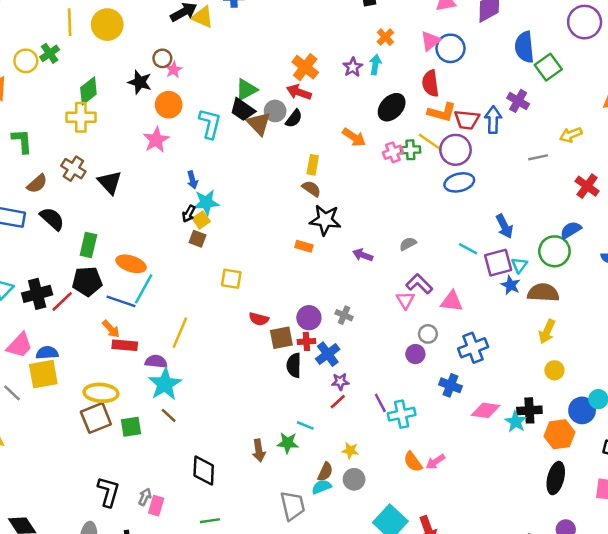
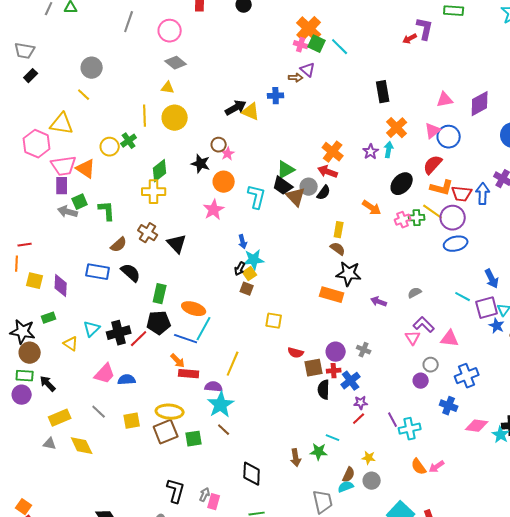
orange cross: (385, 37) -> (397, 128), size x1.5
red semicircle: (430, 83) -> (433, 165), turned 50
orange rectangle: (304, 246) -> (332, 295), size x1.6
yellow square: (43, 374) -> (132, 421), moved, size x0.7

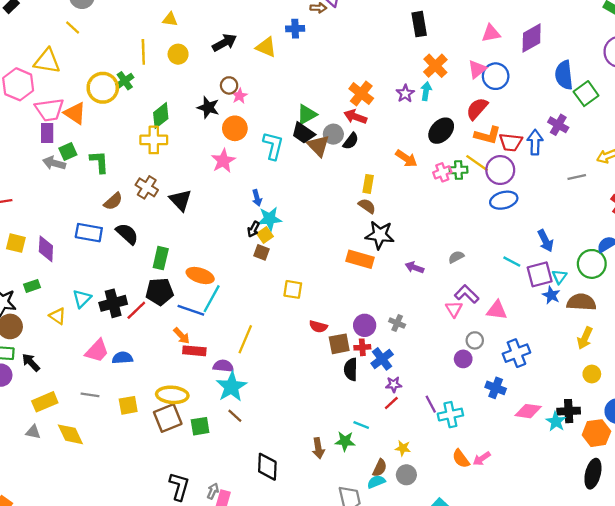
black arrow: (236, 108) -> (224, 43), moved
yellow circle: (175, 118) -> (178, 54), size x0.7
yellow circle: (110, 147) -> (103, 88), size x1.4
gray line: (99, 412) -> (90, 395), turned -35

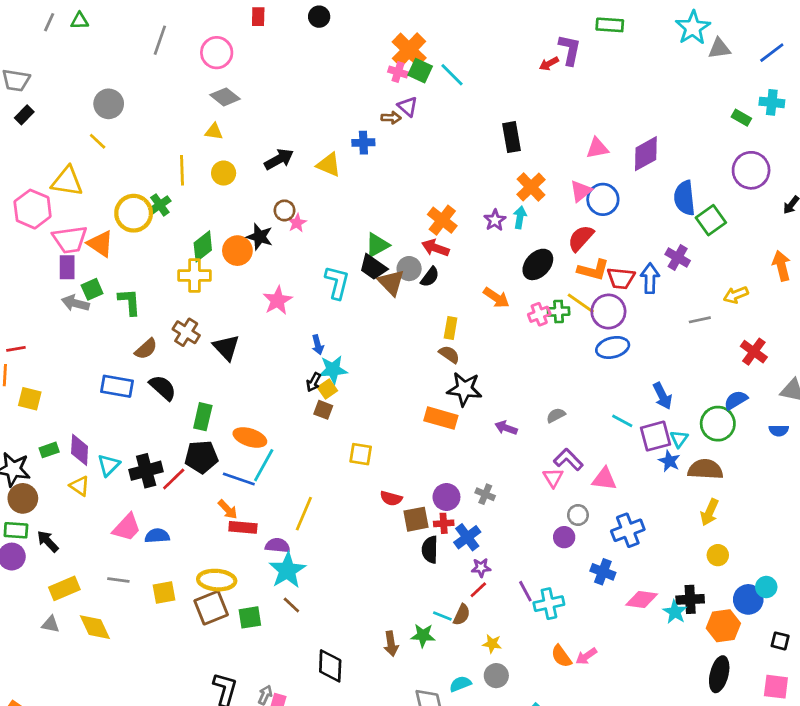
orange circle: (235, 128) -> (237, 251), moved
purple diamond: (46, 249) -> (80, 450), moved
brown semicircle: (380, 468) -> (462, 615), moved

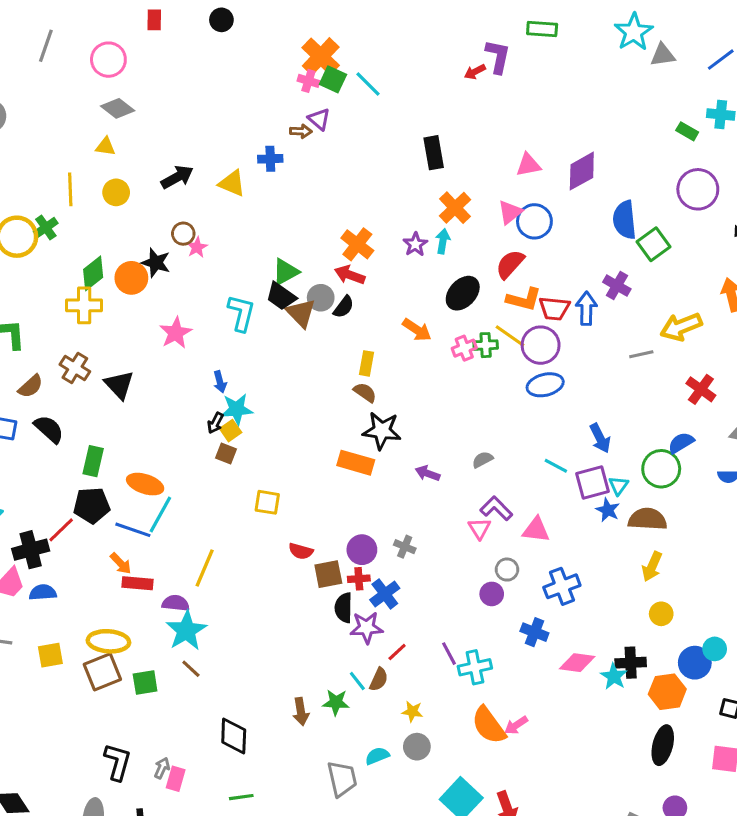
yellow arrow: (736, 295) -> (681, 327), size x1.5
black cross: (146, 471) -> (31, 550), moved
purple star: (481, 568) -> (366, 628), moved, size x1.5
cyan line: (442, 616) -> (357, 681), turned 30
orange semicircle: (561, 656) -> (489, 725), size x1.5

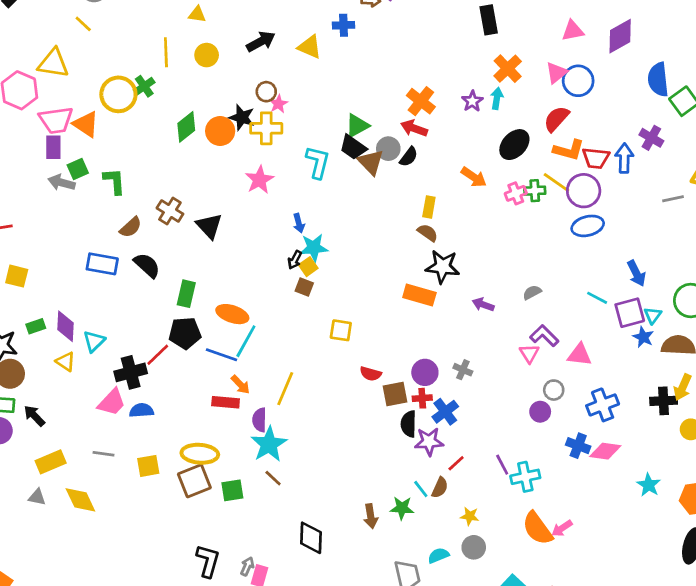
yellow cross: (84, 305) -> (266, 128), moved
orange arrow: (121, 563) -> (240, 385), moved
purple semicircle: (176, 603) -> (259, 420), turned -95
pink diamond: (577, 663) -> (605, 451), moved
black cross: (631, 663) -> (664, 401), moved

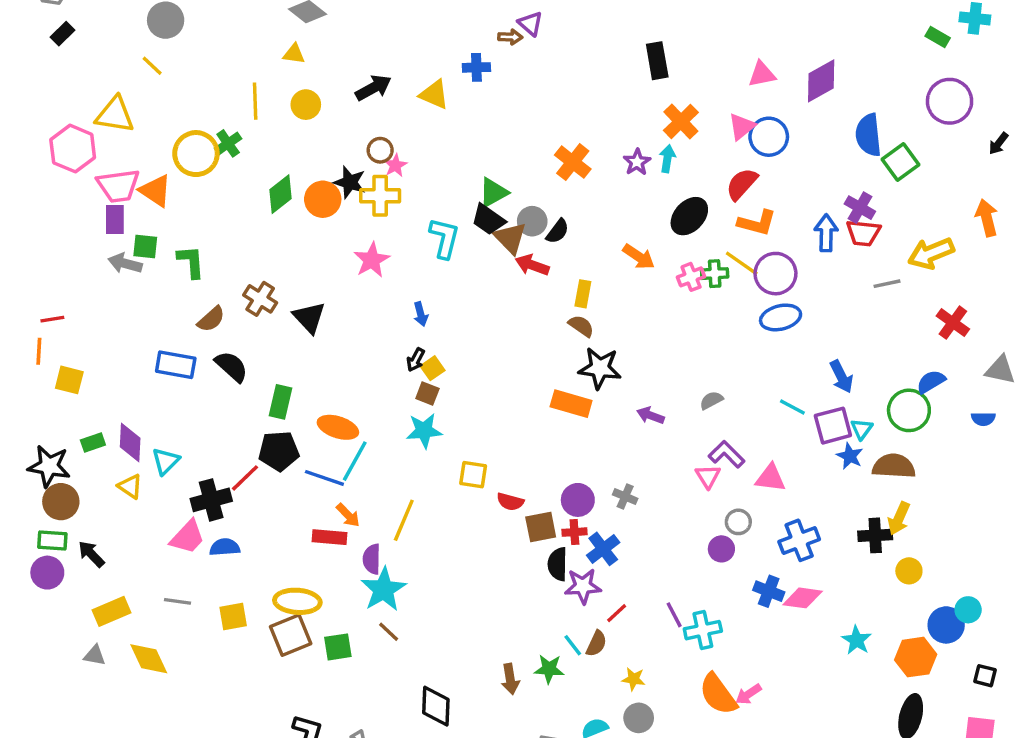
red arrow: (414, 128) -> (532, 265), moved
red trapezoid: (596, 158) -> (863, 233), moved
green square: (78, 169) -> (145, 247), turned 30
cyan star: (314, 248) -> (424, 431), moved
yellow square: (341, 330) -> (473, 475), moved

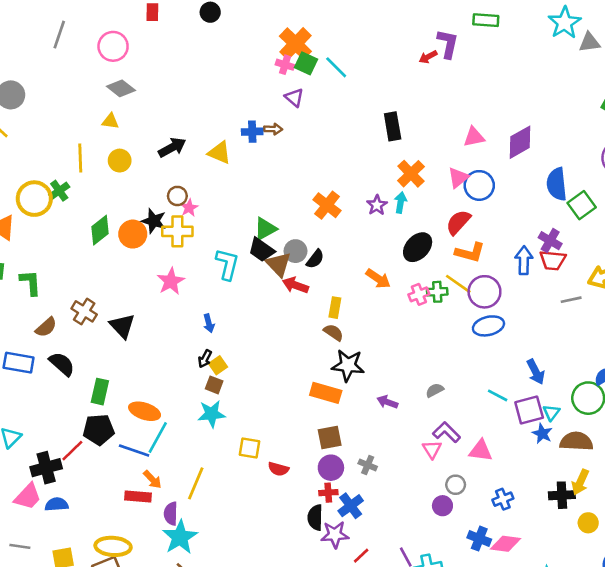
brown arrow: (510, 37) -> (273, 129), moved
brown square: (541, 527) -> (330, 437), moved
blue cross: (799, 540) -> (503, 499), size x0.7

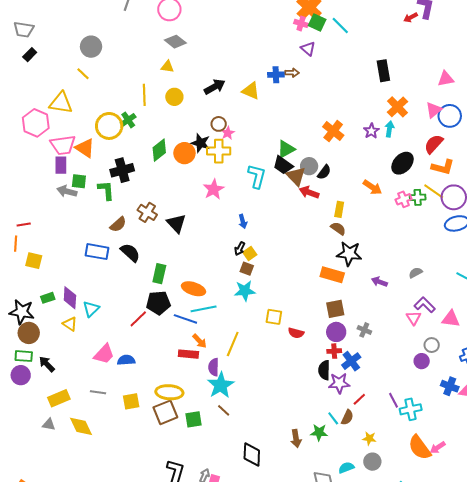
cyan line: (158, 437) -> (204, 309), turned 50
black cross: (46, 468) -> (122, 170), moved

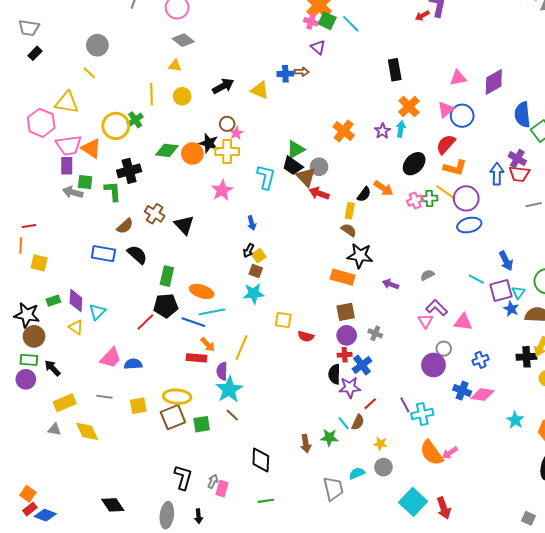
green diamond: (159, 150) -> (167, 150), turned 45
black semicircle: (324, 172) -> (364, 194), moved
purple circle: (422, 361) -> (433, 365), size x1.5

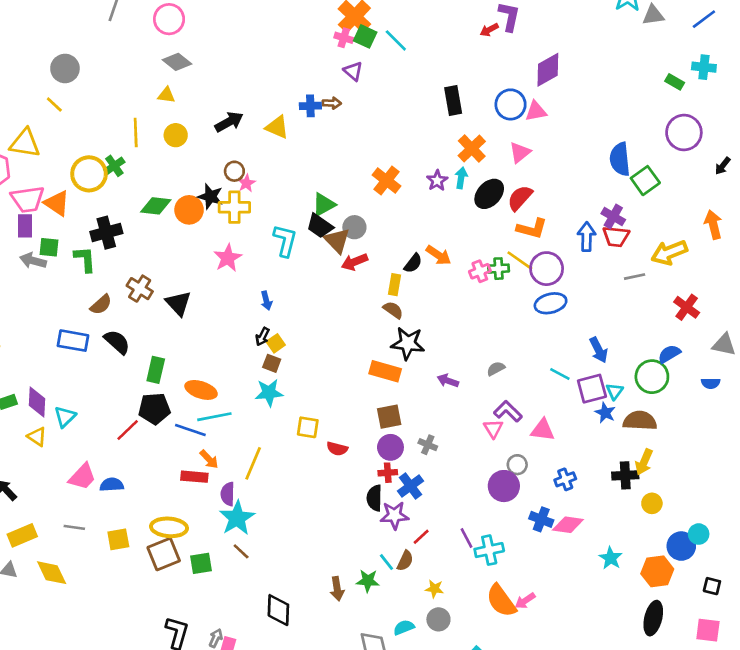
purple diamond: (494, 82) -> (548, 70), moved
blue circle: (462, 116) -> (511, 104), moved
black ellipse: (414, 164) -> (489, 194), moved
red arrow: (319, 193) -> (354, 262), turned -42

